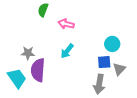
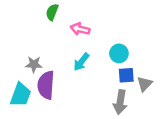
cyan circle: (112, 44) -> (119, 53), moved
cyan trapezoid: (17, 78) -> (20, 95), turned 55

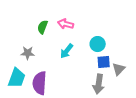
green semicircle: (52, 12) -> (43, 27), moved
purple semicircle: (46, 85) -> (40, 83), moved

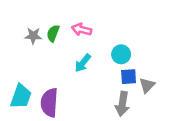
gray star: (28, 53) -> (33, 36), moved

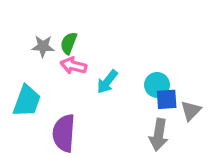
pink arrow: (81, 30) -> (73, 66), moved
cyan circle: (121, 54) -> (157, 85), moved
cyan trapezoid: (21, 96) -> (27, 101), moved

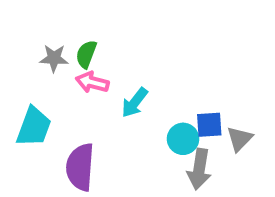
cyan circle: (157, 85) -> (183, 139), moved

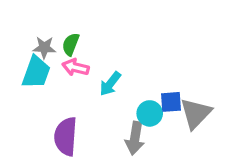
cyan trapezoid: (34, 127) -> (36, 72), moved
gray triangle: (239, 139) -> (196, 113), size x1.5
gray arrow: (199, 169) -> (135, 138), moved

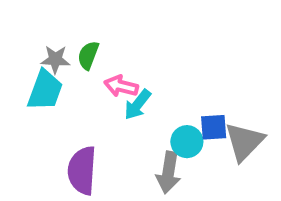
pink arrow: (76, 67) -> (121, 86), moved

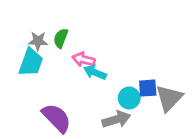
cyan arrow: (138, 105) -> (95, 72), turned 75
purple semicircle: (82, 170) -> (56, 118), turned 132
gray arrow: (168, 172) -> (116, 119), turned -116

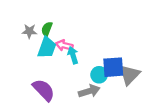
cyan trapezoid: (31, 62) -> (47, 48), moved
cyan arrow: (95, 72) -> (73, 55), turned 49
blue square: (148, 88) -> (113, 67), size x1.5

